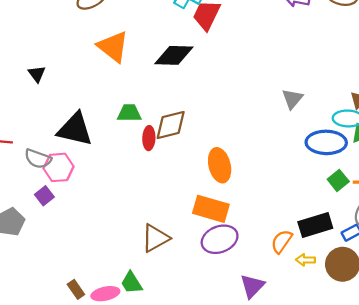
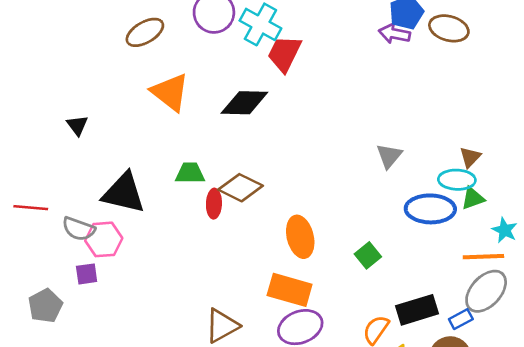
brown diamond: (171, 125) -> (240, 188), turned 40
green square: (338, 180) -> (368, 255), moved
purple square: (44, 196) -> (87, 274), turned 30

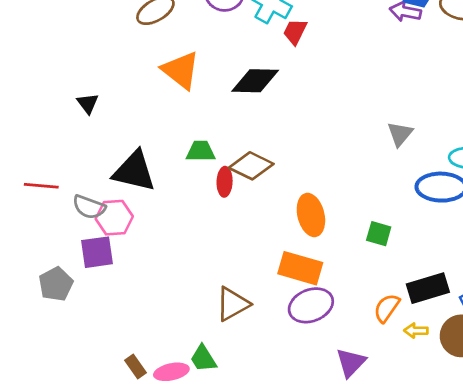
red trapezoid: (284, 54) -> (295, 32), size x0.7
green square: (368, 255) -> (379, 234), turned -35
purple square: (87, 274) -> (97, 252), size x1.5

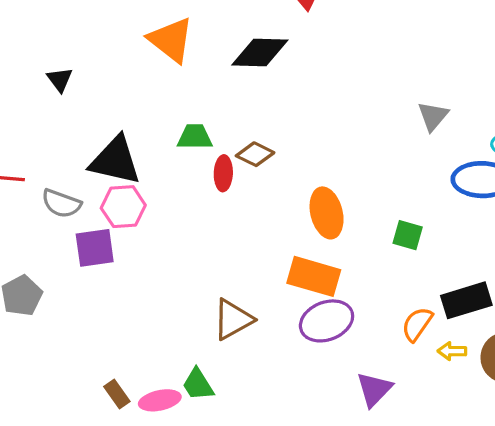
brown diamond: (251, 166) -> (255, 154), size x0.7
pink hexagon: (114, 218) -> (123, 207), moved
purple square: (97, 252) -> (95, 248), moved

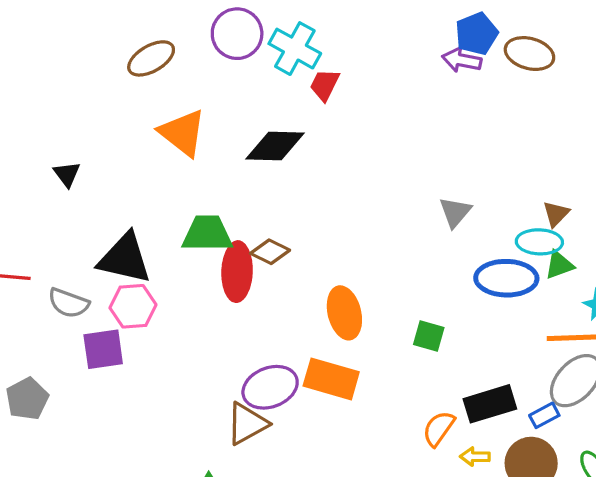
green trapezoid: (195, 137) -> (207, 234), size x1.4
red ellipse: (223, 173) -> (237, 272), size x1.6
purple ellipse: (327, 321) -> (270, 387), moved

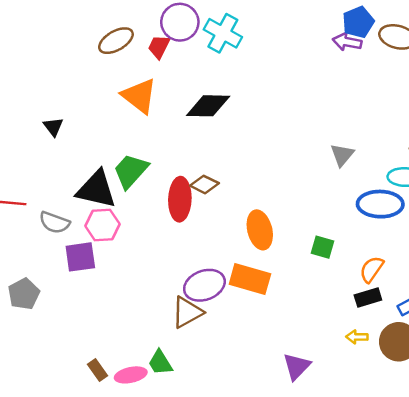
red trapezoid: (325, 85) -> (159, 47), moved
green trapezoid: (207, 234) -> (131, 171), moved, turned -48
black rectangle: (490, 404) -> (368, 298), size x0.7
orange semicircle: (439, 429) -> (372, 269), moved

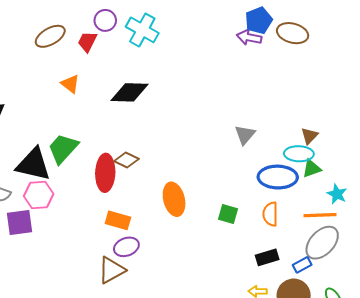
purple circle: (180, 22) -> (105, 20), size x0.7
orange triangle: (139, 96) -> (70, 84), size x0.6
orange semicircle: (372, 269) -> (270, 214), moved, turned -35
orange rectangle: (250, 279) -> (118, 220), moved, size x0.7
purple ellipse: (204, 285) -> (126, 247), size x0.7

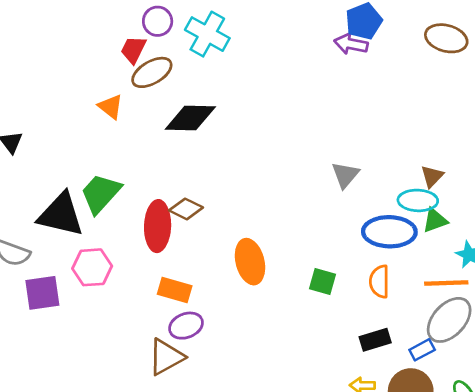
brown ellipse: (293, 33) -> (446, 38), moved
brown ellipse: (50, 36) -> (152, 72), moved
pink hexagon: (39, 195) -> (92, 267), moved

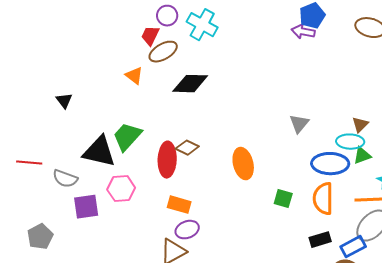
orange ellipse: (250, 262) -> (243, 164), moved
orange semicircle: (379, 282) -> (323, 199), size x1.4
blue rectangle: (422, 350) -> (353, 247), size x1.4

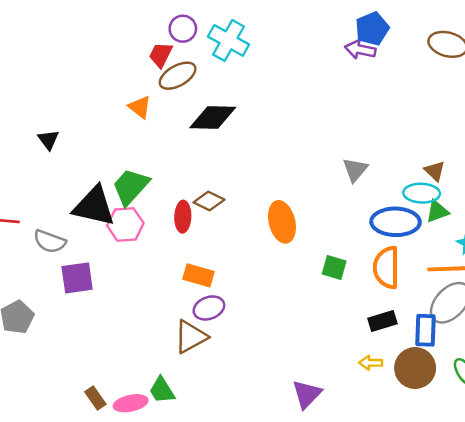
brown triangle: (360, 125) -> (435, 171), turned -30
red ellipse: (167, 160) -> (183, 217), size x0.7
pink hexagon: (121, 189) -> (125, 224), moved
blue rectangle: (353, 247) -> (426, 330), turned -60

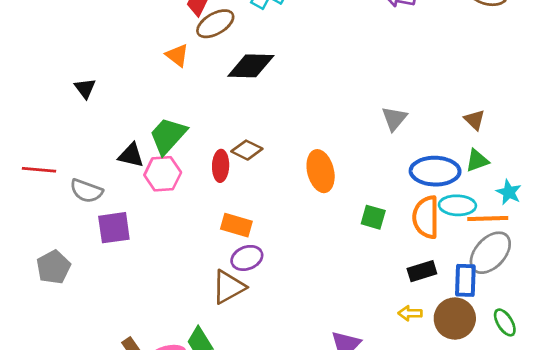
cyan ellipse: (422, 193) -> (457, 205), moved
black triangle: (94, 206) -> (131, 155), size x0.6

